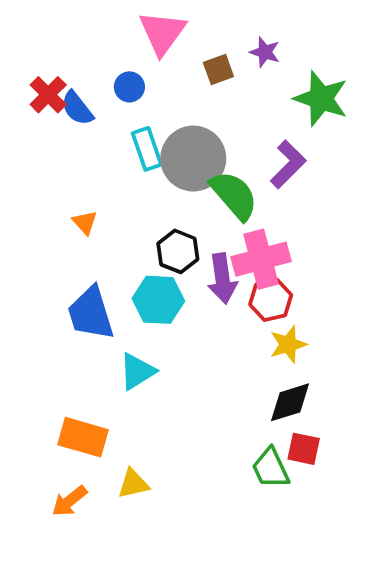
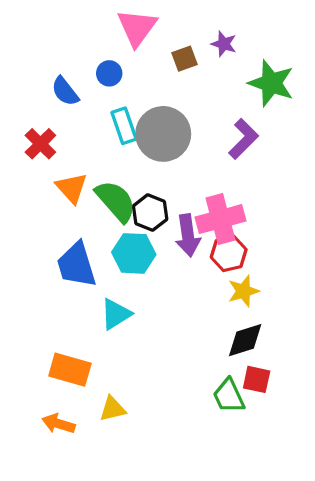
red cross: (48, 95) -> (40, 144), moved
green semicircle: (234, 195) -> (116, 201), moved
orange triangle: (85, 222) -> (72, 188), size x1.5
orange arrow: (69, 501) -> (58, 424), turned 56

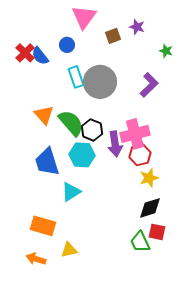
green star: (271, 83) -> (166, 51), size x0.5
red cross: (40, 144) -> (25, 53), moved

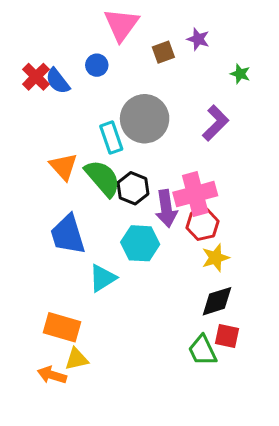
cyan rectangle: (76, 77) -> (111, 138), moved
cyan hexagon: (82, 155) -> (140, 243), moved
yellow triangle: (69, 250) -> (77, 359), moved

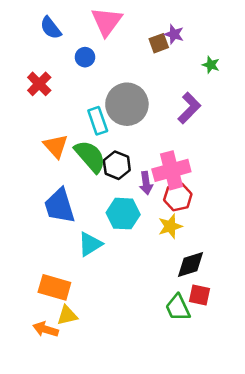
brown square: (163, 52) -> (159, 43), moved
red cross: (36, 77) -> (39, 84), moved
blue semicircle: (58, 81) -> (51, 28), moved
purple arrow: (166, 209) -> (146, 183), size x0.7
yellow star: (216, 258) -> (170, 226), moved

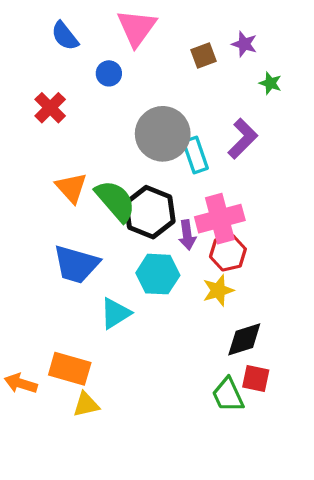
purple star: (174, 34) -> (244, 44), moved
cyan rectangle: (98, 121) -> (195, 155), moved
black hexagon: (117, 165) -> (150, 212), size x1.4
blue trapezoid: (60, 206) -> (76, 264), turned -57
orange arrow: (46, 329) -> (21, 383), moved

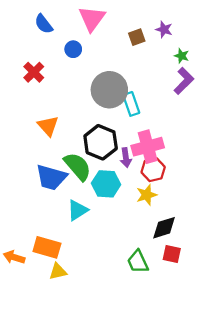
purple L-shape: (243, 139) -> (184, 81), moved
green semicircle: (115, 201) -> (78, 166), moved
green trapezoid: (228, 395) -> (138, 262), moved

